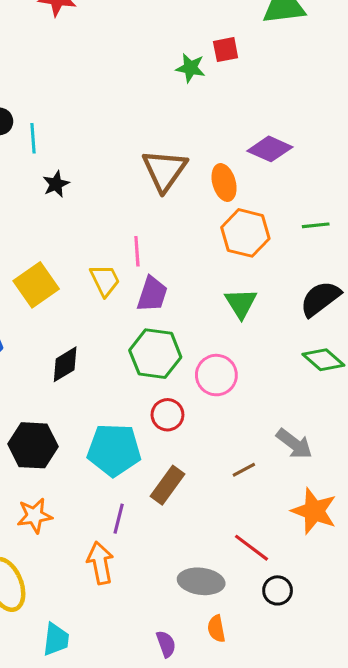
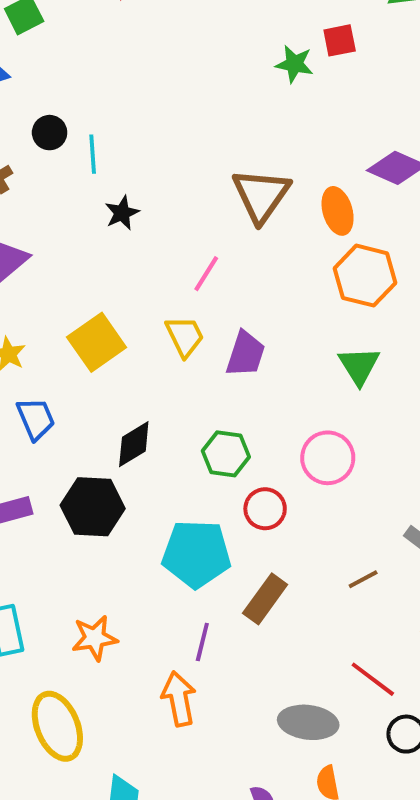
pink line: (137, 251) -> (206, 274), moved, turned 36
green hexagon: (155, 354) -> (226, 454), moved, size x0.7
black hexagon: (33, 445) -> (93, 507), moved

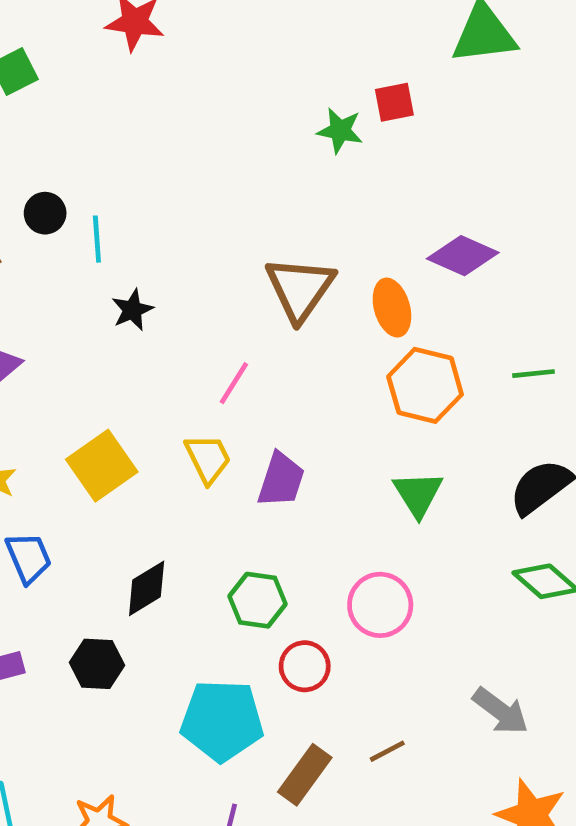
black hexagon: (93, 507) -> (97, 664), size x0.7
brown line: (363, 579) -> (387, 751), moved

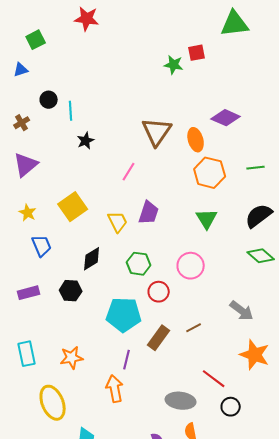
yellow trapezoid: (208, 459) -> (118, 222), moved

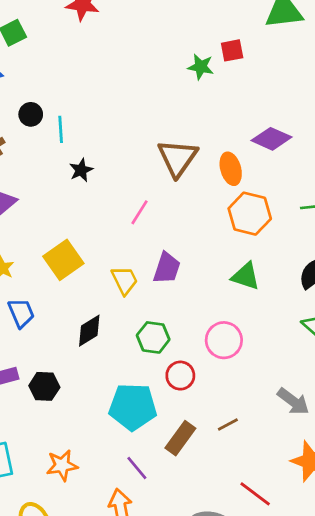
green triangle: (207, 219) -> (246, 276), turned -40
black hexagon: (71, 291) -> (44, 386), moved
purple line: (127, 360) -> (137, 468), turned -54

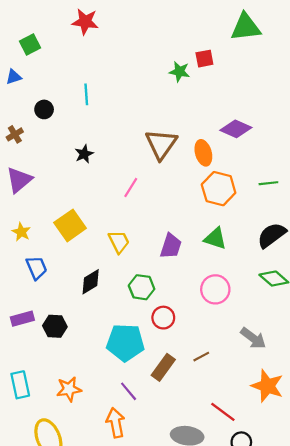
cyan line: (61, 129) -> (86, 94), moved
purple trapezoid: (167, 268) -> (171, 246), moved
pink circle: (224, 340) -> (215, 289), moved

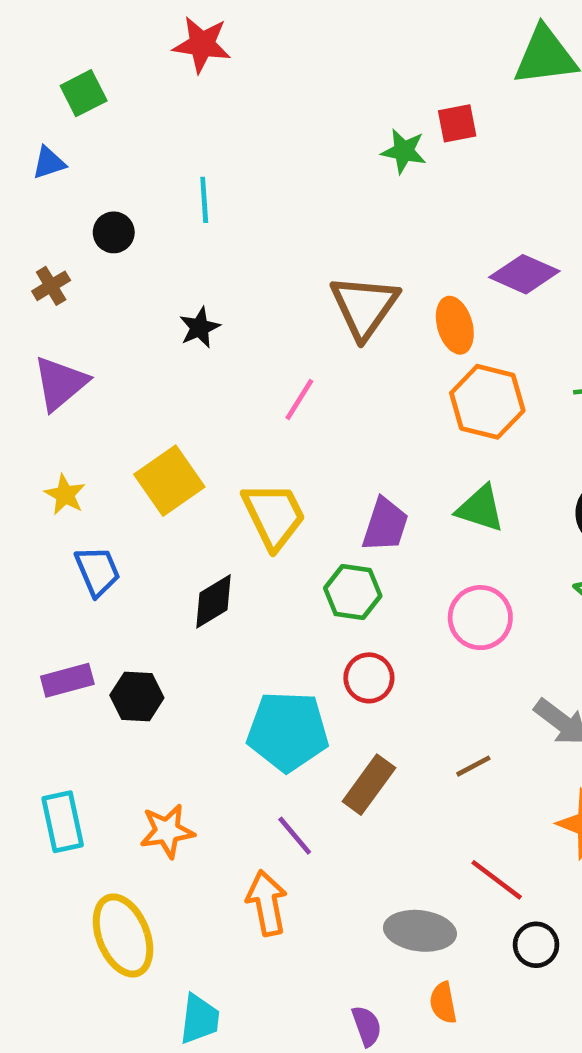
yellow trapezoid: (119, 242) -> (274, 515), size x1.4
green hexagon: (142, 287) -> (353, 592), moved
brown line: (201, 357) -> (473, 766), moved

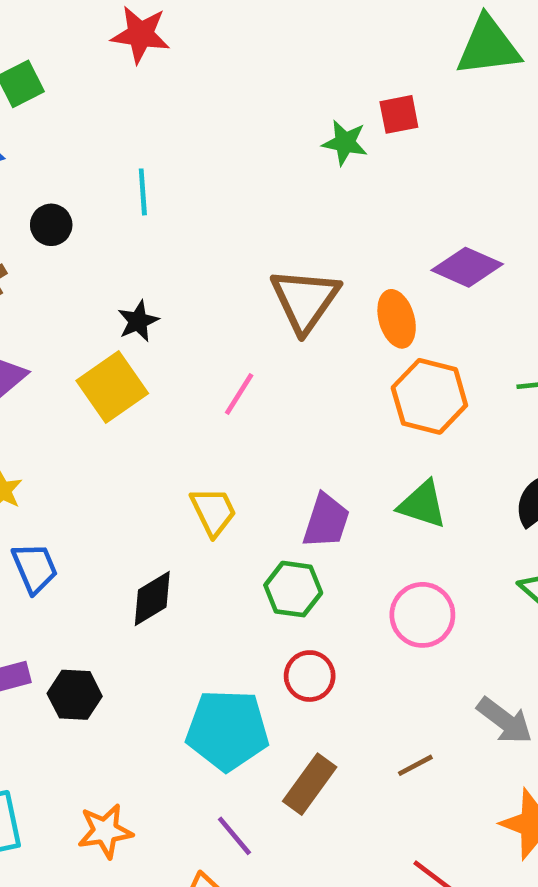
yellow square: (169, 481) -> (112, 387), moved
yellow trapezoid: (274, 515) -> (213, 512), size x0.7

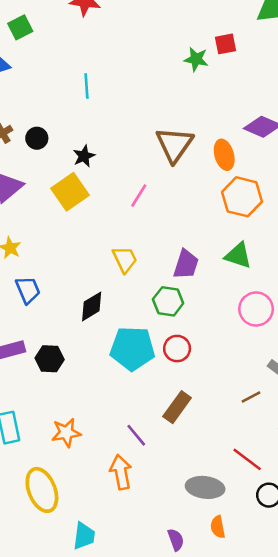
black circle: (51, 225) -> (37, 138), moved
pink circle: (422, 615) -> (256, 309), moved
cyan pentagon: (227, 730) -> (132, 349), moved
brown line: (415, 765) -> (251, 397), moved

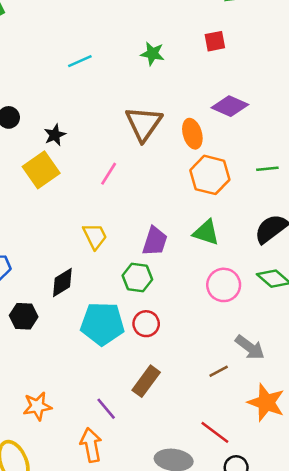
red square: (225, 44) -> (215, 41), moved
green star: (196, 59) -> (152, 54), moved
cyan line: (87, 86) -> (80, 61), moved, turned 70
black hexagon: (50, 359) -> (24, 316), moved

